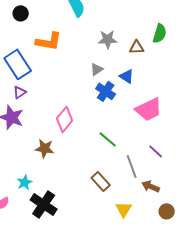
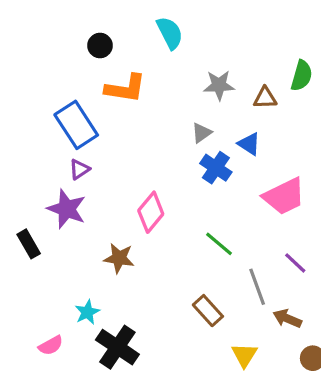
black circle: (21, 13) -> (100, 46), moved

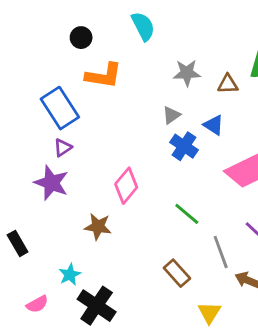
black rectangle: (29, 244) -> (18, 243), moved

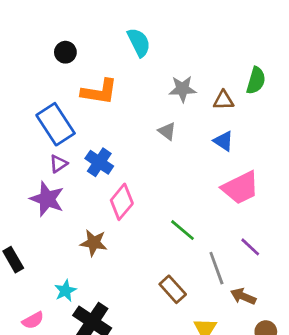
black circle: (81, 38) -> (65, 52), moved
gray triangle: (171, 115) -> (167, 131), turned -48
blue triangle: (214, 125) -> (223, 141), moved
blue cross: (184, 146) -> (99, 162), moved

